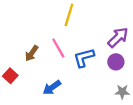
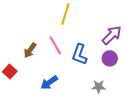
blue L-shape: (84, 58) -> (79, 54), turned -55
gray star: (122, 92) -> (99, 87), moved

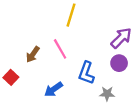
blue L-shape: (79, 54) -> (86, 73), moved

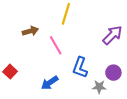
brown arrow: (33, 54) -> (30, 31), moved, turned -140
purple circle: (119, 63) -> (113, 73), moved

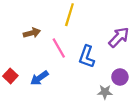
blue L-shape: (80, 68) -> (87, 57), moved
blue arrow: (50, 83) -> (39, 78), moved

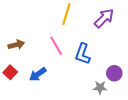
brown arrow: (32, 33) -> (16, 45), moved
purple arrow: (119, 37) -> (104, 18), moved

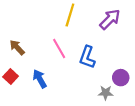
brown arrow: (16, 45) -> (17, 47), turned -119
blue arrow: (38, 74) -> (40, 79), turned 96

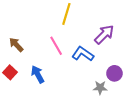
purple arrow: (110, 19) -> (104, 34), moved
blue L-shape: (87, 57) -> (83, 54), turned 105

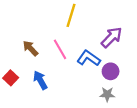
brown arrow: (16, 45) -> (30, 48), moved
purple circle: (114, 73) -> (111, 71), moved

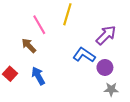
pink line: (60, 49) -> (39, 25), moved
gray star: (107, 94) -> (111, 89), moved

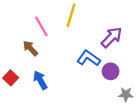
gray star: (111, 89) -> (126, 94), moved

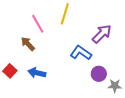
purple circle: (111, 71) -> (99, 74), moved
blue arrow: (40, 80) -> (37, 73), turned -48

